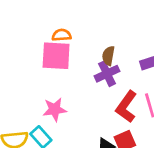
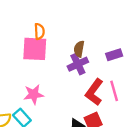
orange semicircle: (62, 35) -> (39, 31), turned 91

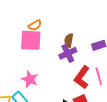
orange semicircle: (39, 31) -> (35, 25), turned 64
pink star: (34, 94) -> (30, 79), turned 30

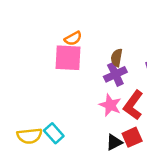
pink star: (30, 79) -> (110, 105), moved

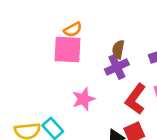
pink star: (110, 105) -> (83, 99), moved, turned 30

